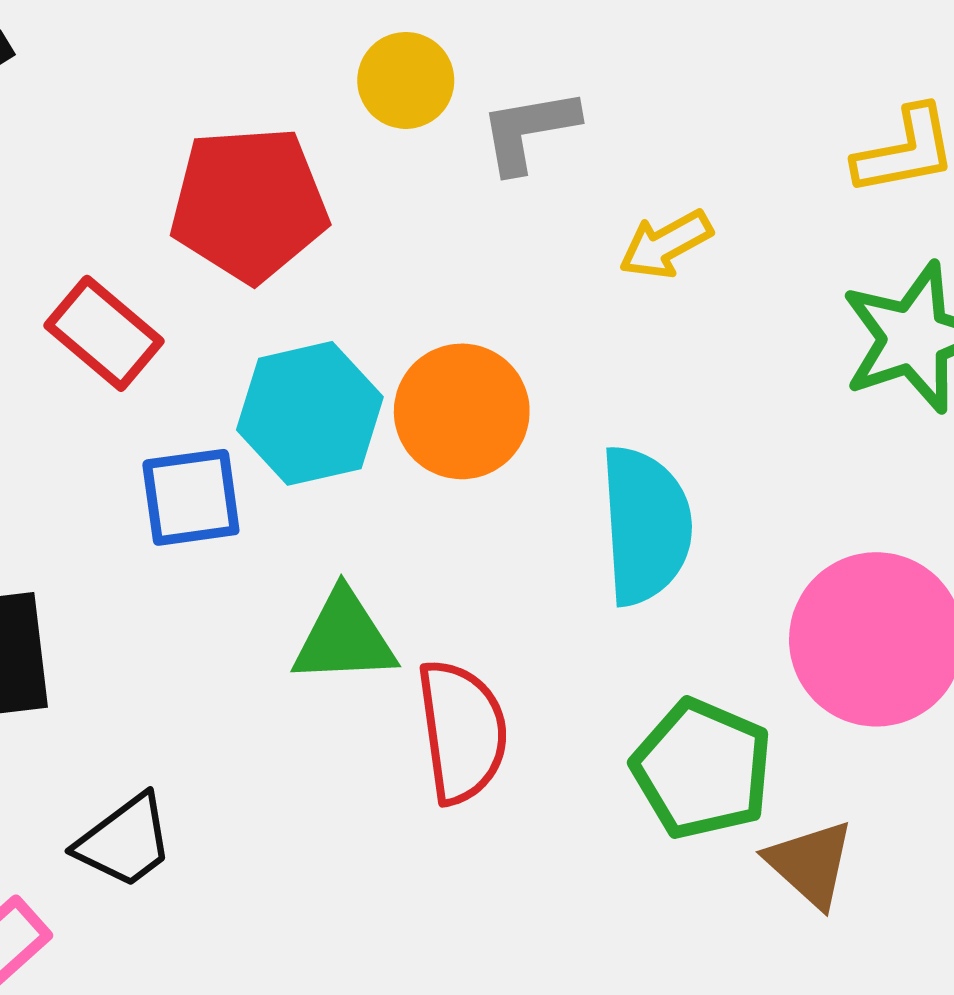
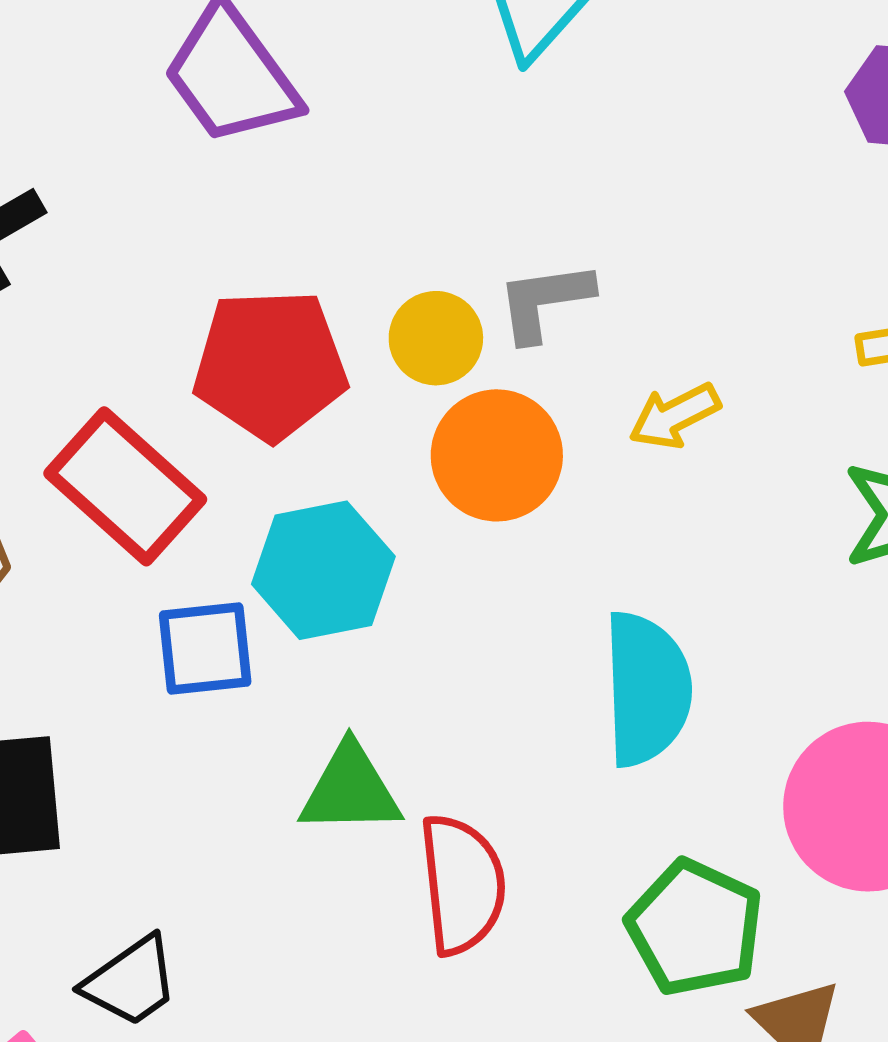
yellow circle: (406, 80) -> (436, 338), moved
red rectangle: (104, 333) -> (125, 486), size x1.4
orange circle: (462, 411) -> (497, 455), moved

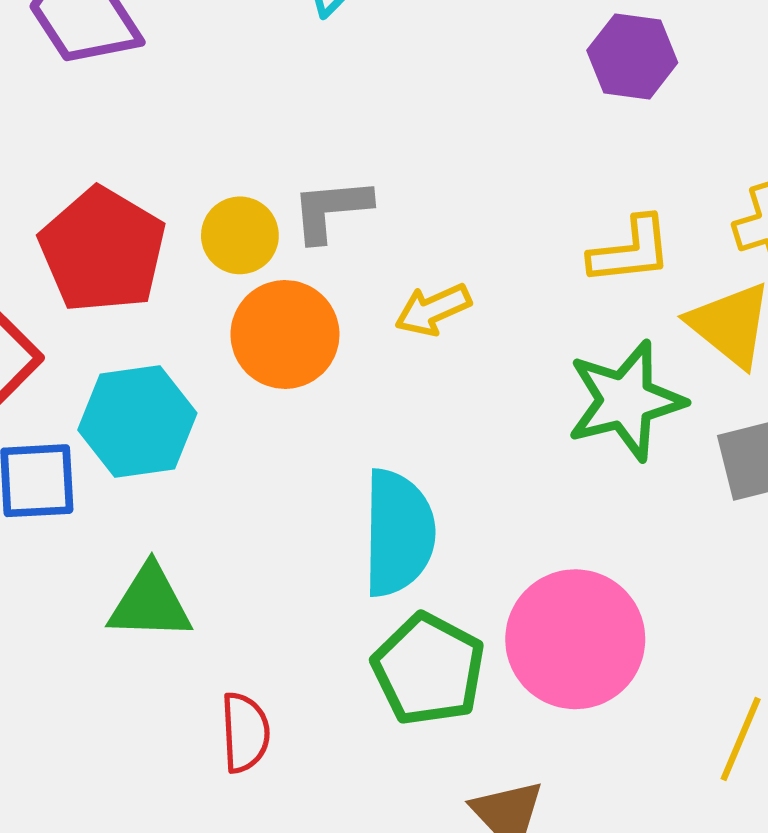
red pentagon: (270, 365) -> (103, 250), turned 30
red semicircle: (462, 884) -> (245, 732), moved, size x0.7
green pentagon: (695, 928) -> (429, 669), moved

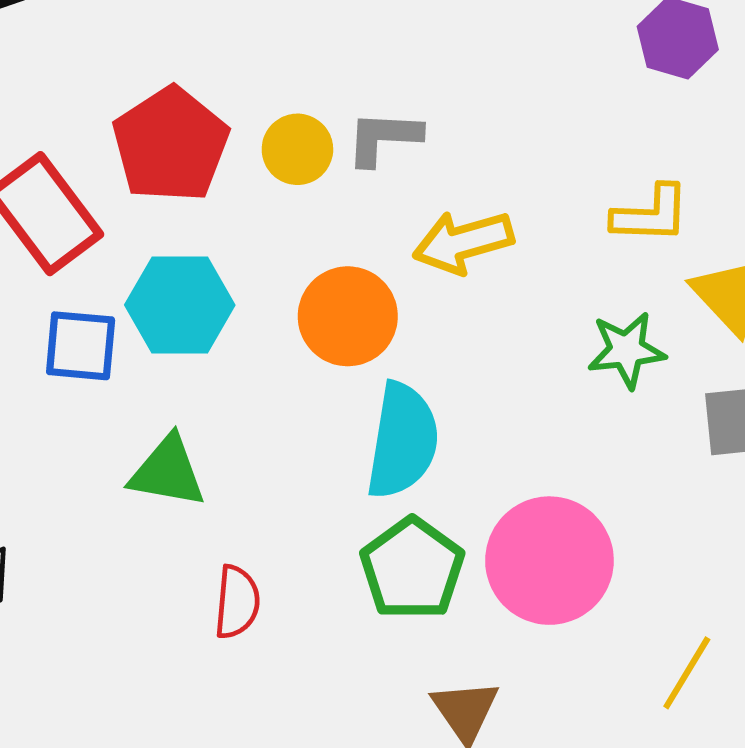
yellow arrow: (433, 310) -> (463, 242), size x1.4
orange circle: (285, 334) -> (348, 316), moved
green star: (626, 401) -> (627, 350), size x0.7

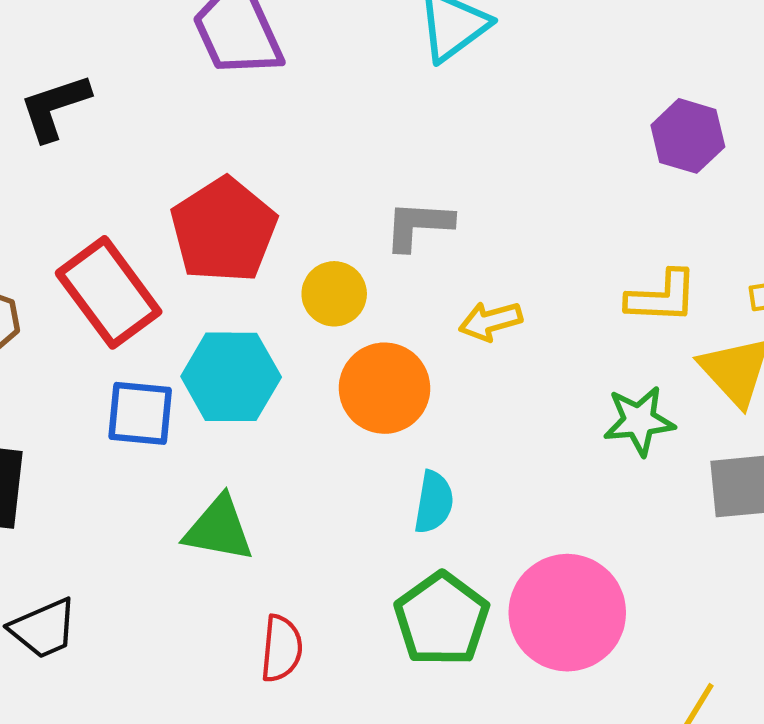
yellow circle: (297, 149) -> (334, 294), moved
yellow arrow: (463, 242) -> (490, 321), size x0.7
cyan semicircle: (402, 441) -> (434, 502), size x0.6

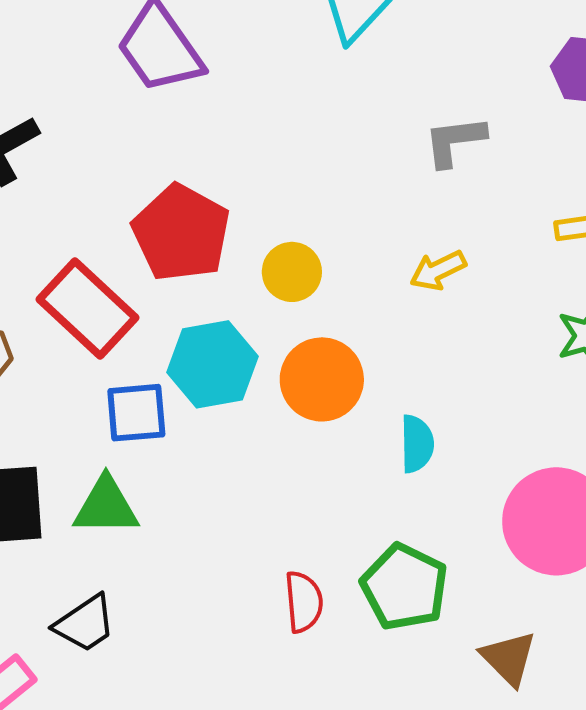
gray L-shape: (418, 225) -> (455, 141), moved
orange circle: (384, 388) -> (322, 379), moved
green triangle: (219, 529) -> (106, 506), moved
green pentagon: (442, 619) -> (404, 587), moved

